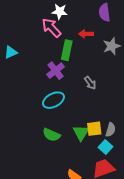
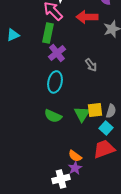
red arrow: (86, 34) -> (87, 17), size x1.5
green rectangle: (67, 50) -> (48, 33), moved
cyan ellipse: (53, 100) -> (55, 82), turned -50

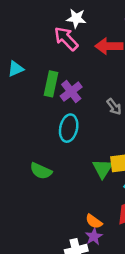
green rectangle: (48, 33) -> (51, 84), moved
green semicircle: (53, 116) -> (41, 171), moved

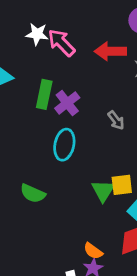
white star: (76, 18) -> (37, 34), moved

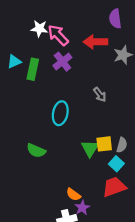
green rectangle: (44, 94) -> (33, 69), moved
purple cross: (67, 103) -> (62, 62), moved
orange semicircle: (93, 251) -> (73, 195), moved

